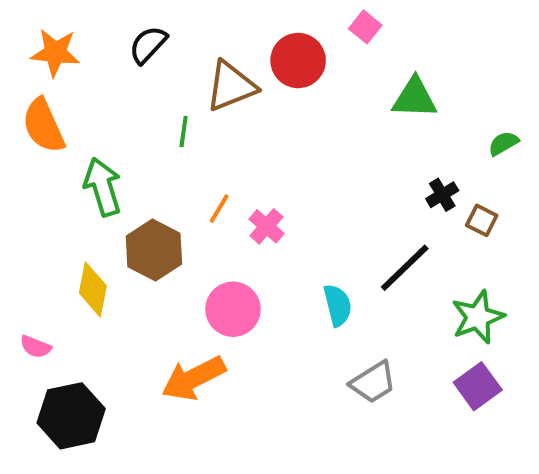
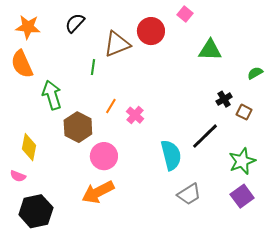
yellow diamond: (93, 289) -> (29, 147), moved
cyan semicircle: (338, 305) -> (171, 155), size x1.4
pink circle: (233, 309) -> (104, 156), moved

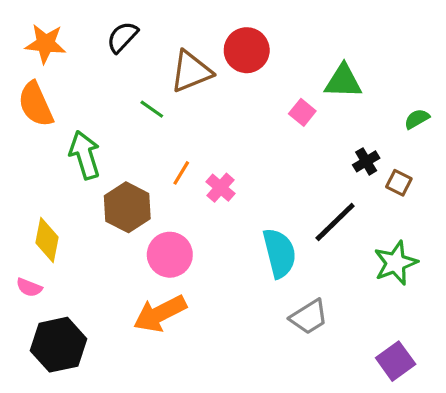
pink square: (185, 14) -> (302, 112), moved
green line: (93, 67) -> (152, 109), turned -63
purple square: (242, 196) -> (396, 361), moved

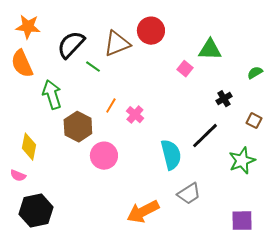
black semicircle: (122, 37) -> (71, 45), moved, size x1.4
brown square: (399, 183) -> (254, 121), moved
orange arrow: (160, 314) -> (143, 212), moved
purple square: (396, 361) -> (242, 221), turned 35

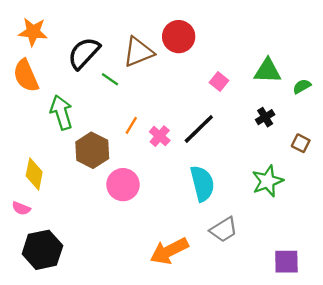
green triangle: (210, 50) -> (267, 71), moved
black line: (205, 136) -> (199, 129), moved
green star: (242, 161) -> (267, 181), moved

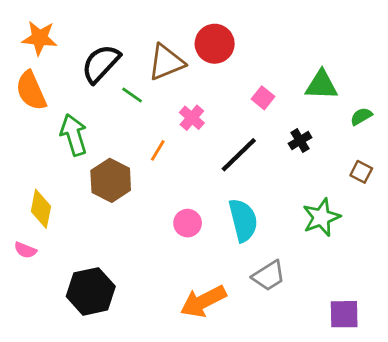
green semicircle: (302, 86) -> (361, 116), moved
black cross: (265, 117) -> (300, 141), moved
pink cross: (160, 136) -> (192, 118), moved
pink circle: (123, 185) -> (188, 223), moved, size x0.7
black hexagon: (42, 250) -> (91, 291), moved

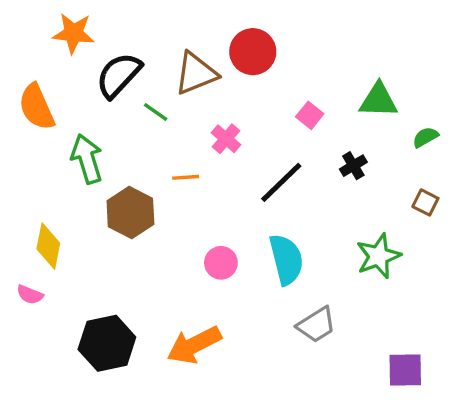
orange star: (40, 38) -> (73, 33), moved
orange line: (158, 150) -> (186, 177), turned 55
orange arrow: (203, 301) -> (194, 345), moved

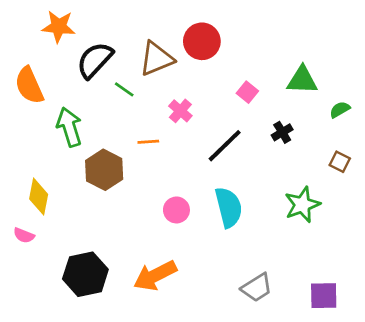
gray trapezoid: (316, 325) -> (257, 288), moved

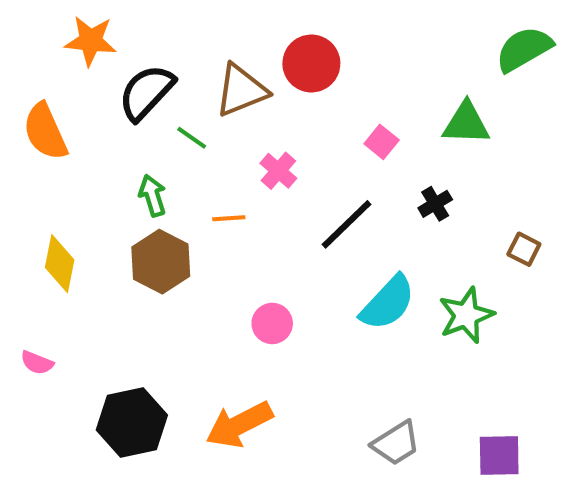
green semicircle: (340, 110) -> (524, 49), moved, size x1.8
green arrow: (69, 127) -> (152, 196), moved, size x0.7
yellow diamond: (39, 197) -> (60, 264), moved
cyan semicircle: (229, 207) -> (388, 303), moved, turned 57

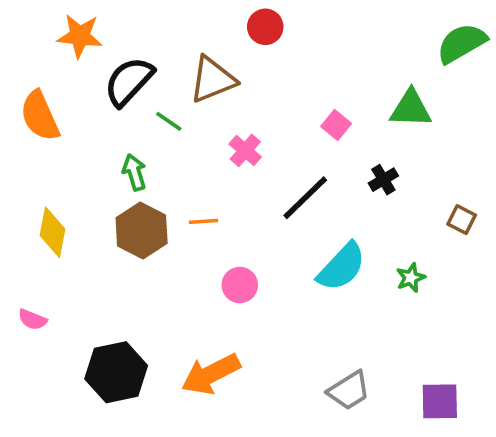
red circle: (311, 63) -> (265, 27), moved, size x0.7
orange line: (229, 218) -> (203, 221), moved
green star: (466, 315) -> (411, 278), size x0.6

